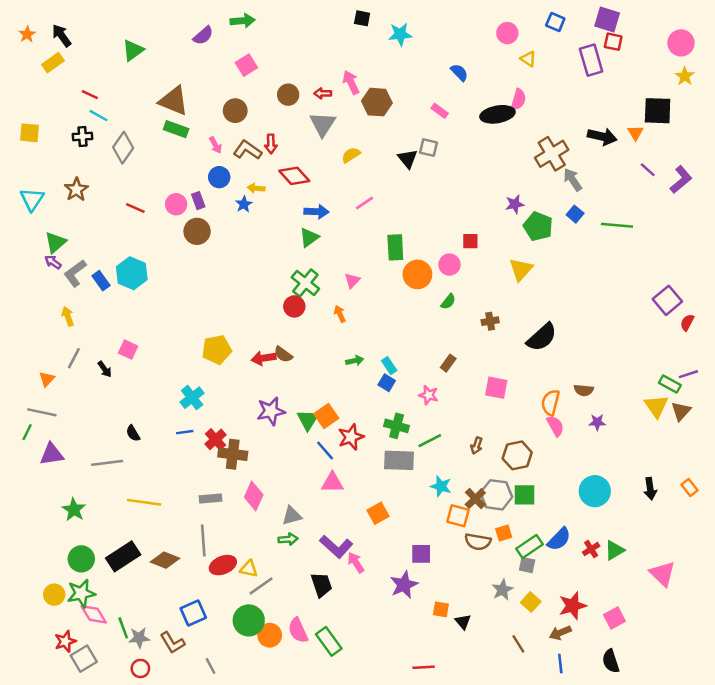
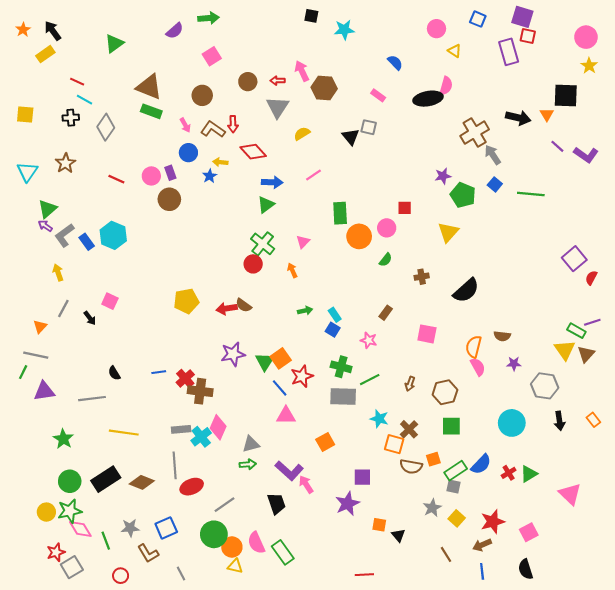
purple L-shape: (681, 180) -> (586, 155), turned 75
cyan cross: (192, 398) -> (201, 437), moved
gray hexagon: (496, 495) -> (545, 386), moved
yellow triangle: (249, 569) -> (235, 566), moved
gray star: (139, 638) -> (130, 528), moved

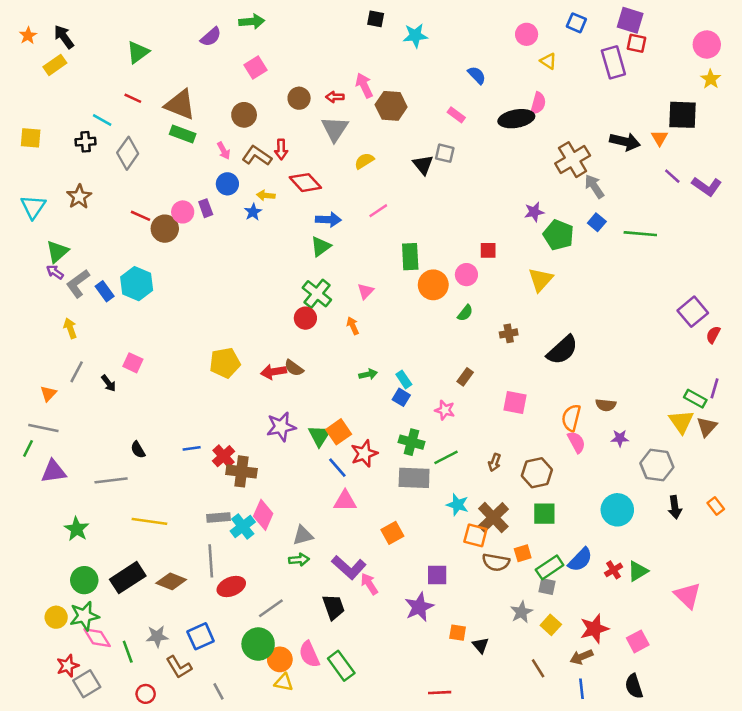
red line: (77, 82) -> (133, 98), moved
brown circle: (169, 199) -> (165, 229), moved
purple line: (592, 322) -> (714, 388), turned -56
brown cross: (409, 429) -> (493, 517), size x1.4

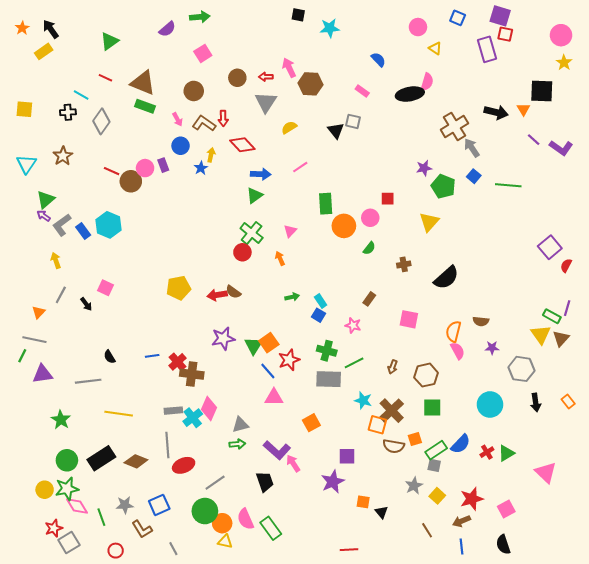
yellow arrow: (266, 195) -> (211, 155), turned 96

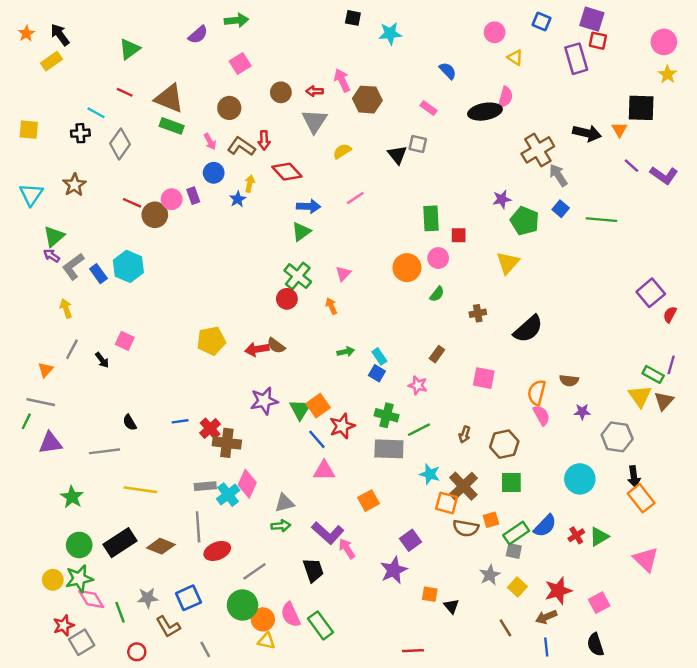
green rectangle: (326, 204) -> (431, 218), moved
orange rectangle: (568, 401) -> (641, 498), moved, size x1.6
purple square: (347, 456) -> (411, 540), turned -36

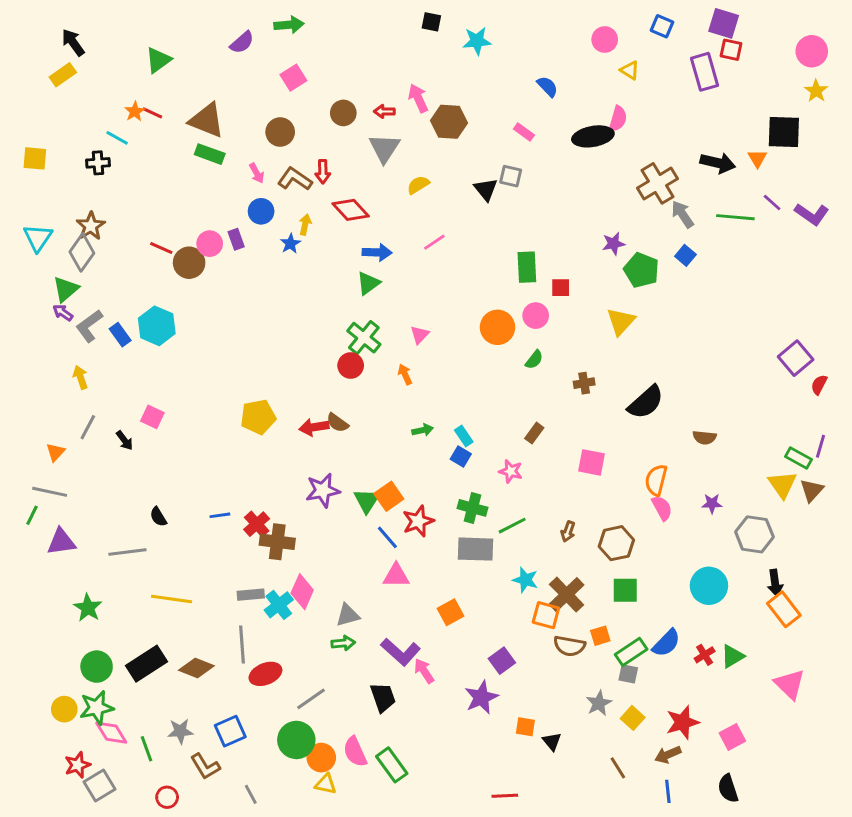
orange star: (26, 34) -> (135, 111), moved
gray diamond: (120, 144) -> (82, 252), moved
green line: (601, 220) -> (735, 217), moved
brown semicircle: (569, 380) -> (705, 437), moved

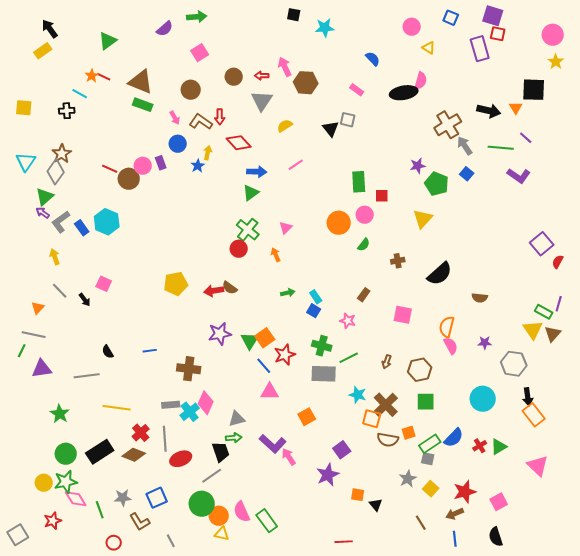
purple L-shape: (812, 214) -> (519, 176), moved
gray line: (88, 427) -> (60, 291), turned -72
red cross: (257, 524) -> (141, 433), moved
black trapezoid: (383, 697) -> (221, 452), moved
gray square: (100, 785) -> (18, 535), moved

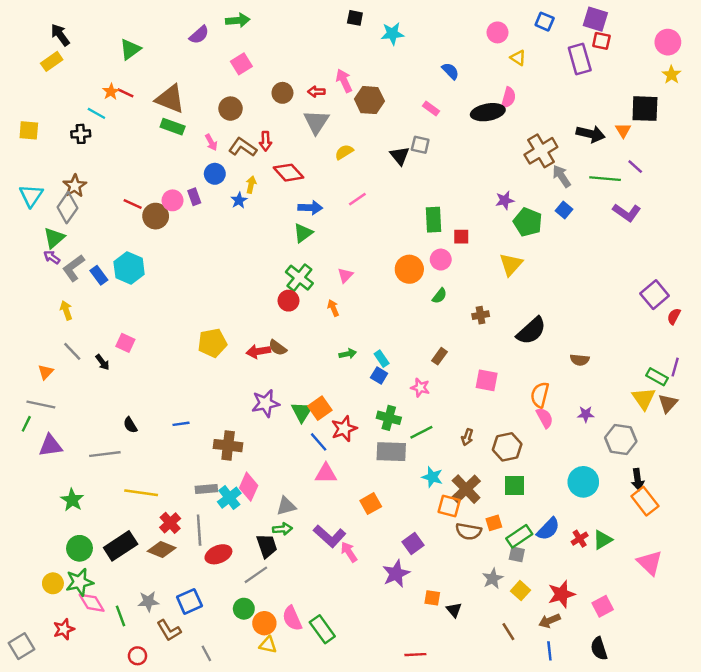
green circle: (202, 504) -> (244, 609), size x0.7

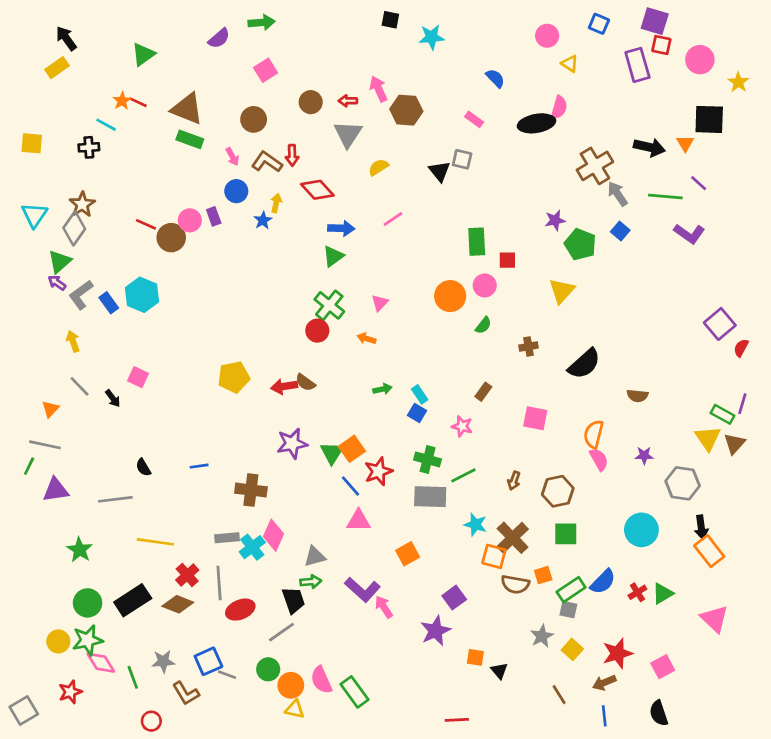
pink circle: (668, 42) -> (700, 60), moved
orange arrow: (333, 308) -> (366, 339), turned -49
gray line: (206, 653) -> (227, 675), moved, turned -42

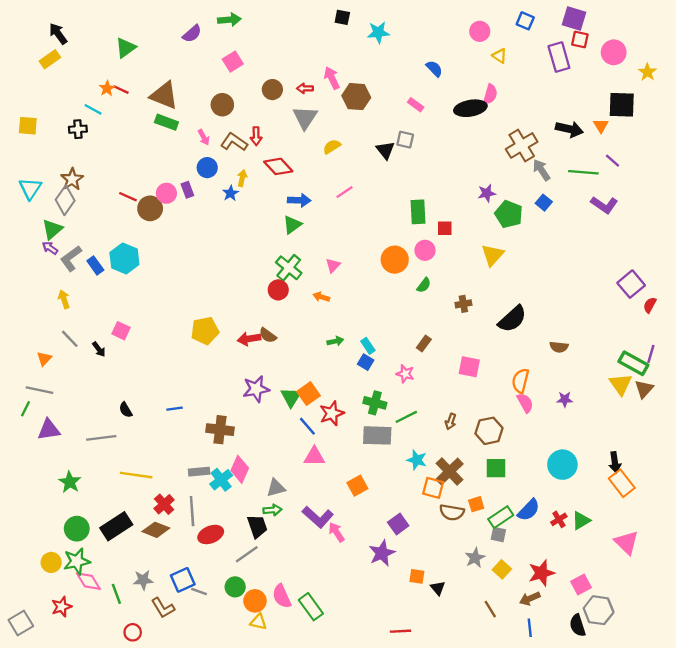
green rectangle: (722, 414) -> (633, 363), size x1.4
gray hexagon: (683, 483) -> (599, 610), moved

